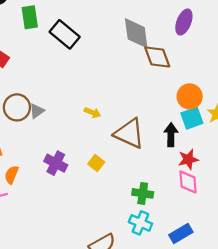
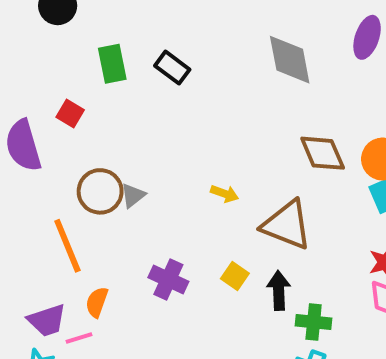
green rectangle: (30, 17) -> (112, 64), moved
black rectangle: (65, 34) -> (172, 68), size x0.7
brown diamond: (157, 57) -> (323, 153), moved
black arrow: (171, 135) -> (279, 291), moved

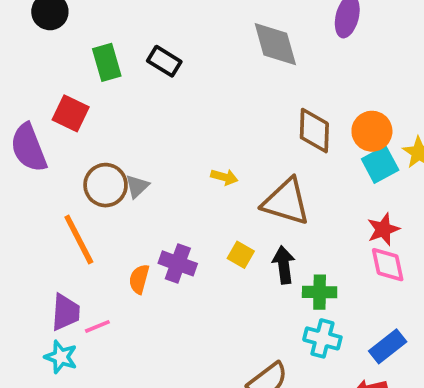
red square: (70, 114) -> (71, 113), size x1.4
brown diamond: (323, 153) -> (314, 131), turned 30
orange semicircle: (97, 302) -> (139, 279), moved
purple trapezoid: (47, 320) -> (65, 312), turned -63

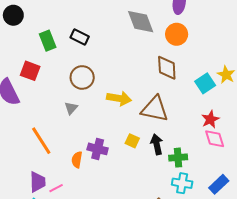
orange circle: (372, 131) -> (177, 34), moved
yellow arrow: (224, 177) -> (119, 98), size x1.6
brown circle: (106, 185) -> (82, 77), moved

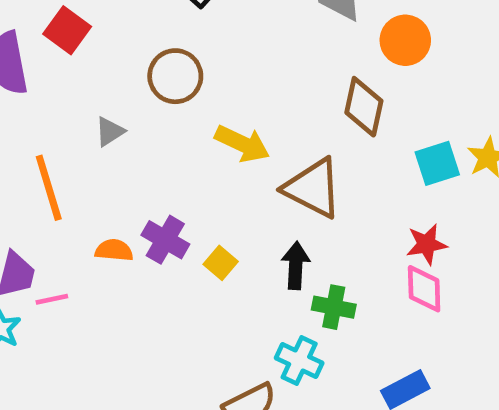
gray triangle: (71, 108) -> (110, 132), moved
yellow square: (132, 141) -> (221, 263), moved
orange semicircle: (77, 160) -> (114, 250), turned 70
cyan cross: (182, 183) -> (299, 361), moved

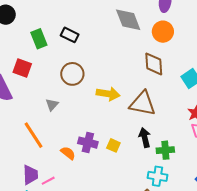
orange semicircle: (114, 250) -> (68, 153), turned 49

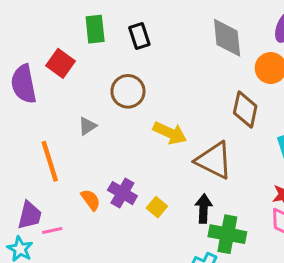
black rectangle: (70, 35) -> (139, 36), turned 30
green cross: (165, 150) -> (227, 234), size x1.4

